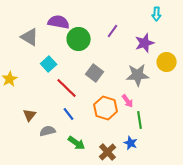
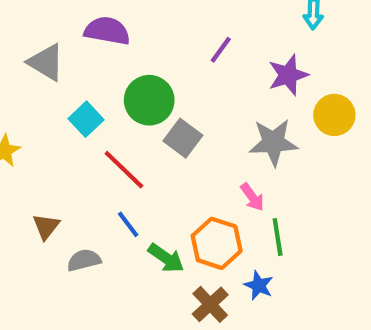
green circle: (79, 39) -> (149, 100), moved
orange hexagon: (106, 108) -> (217, 243), moved
green arrow: (77, 143) -> (166, 258), moved

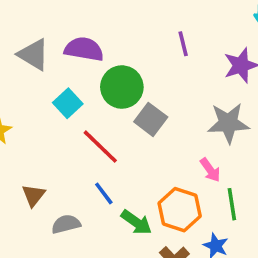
purple semicircle: (107, 31) -> (84, 49), moved
purple line: (221, 50) -> (183, 44), turned -50

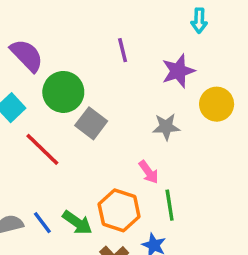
purple semicircle: (84, 49) -> (27, 55), turned 36
gray star: (228, 123) -> (166, 127), size x0.7
blue line: (104, 193) -> (42, 223), moved

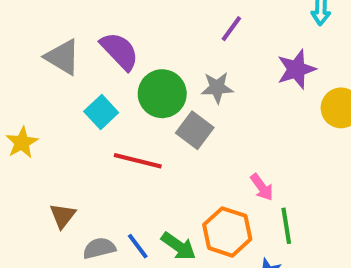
purple line: (123, 50) -> (231, 29), moved, turned 50
gray star: (166, 127) -> (217, 88), moved
red line: (42, 149) -> (138, 161), turned -30

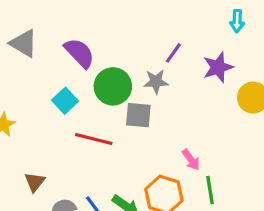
purple line: (231, 29) -> (173, 53), moved
gray triangle: (63, 57) -> (24, 43), moved
gray square: (195, 130) -> (138, 115), turned -32

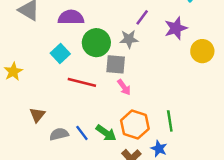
purple semicircle: (79, 53) -> (71, 17), turned -45
pink arrow: (191, 160) -> (124, 87), moved

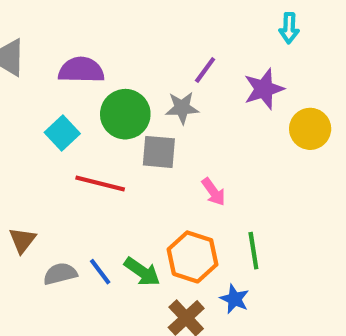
pink arrow: (124, 87) -> (213, 192), moved

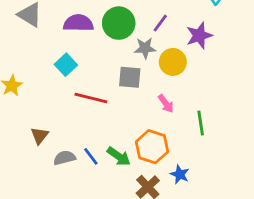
green circle: (125, 114) -> (119, 23), moved
yellow circle: (310, 129) -> (173, 62), moved
green line: (253, 251) -> (201, 123), moved

